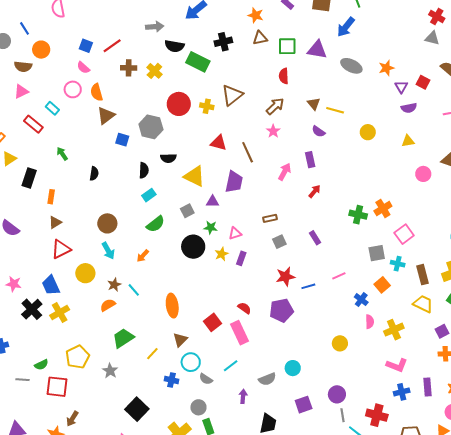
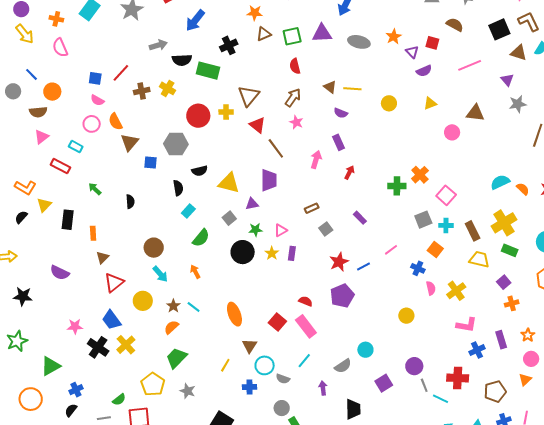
red triangle: (218, 143) -> (257, 125), moved, turned 36
orange arrow: (143, 256) -> (195, 272), turned 120
green trapezoid: (123, 338) -> (176, 358), moved

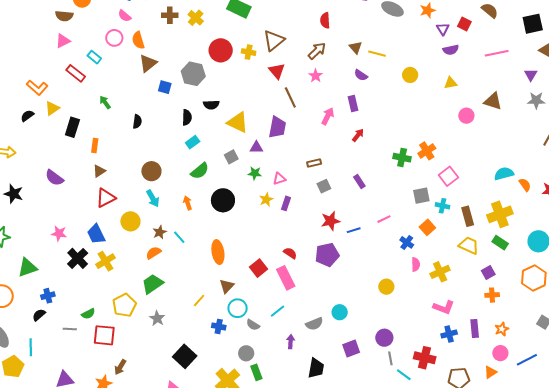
black circle: (243, 252) -> (223, 200), moved

